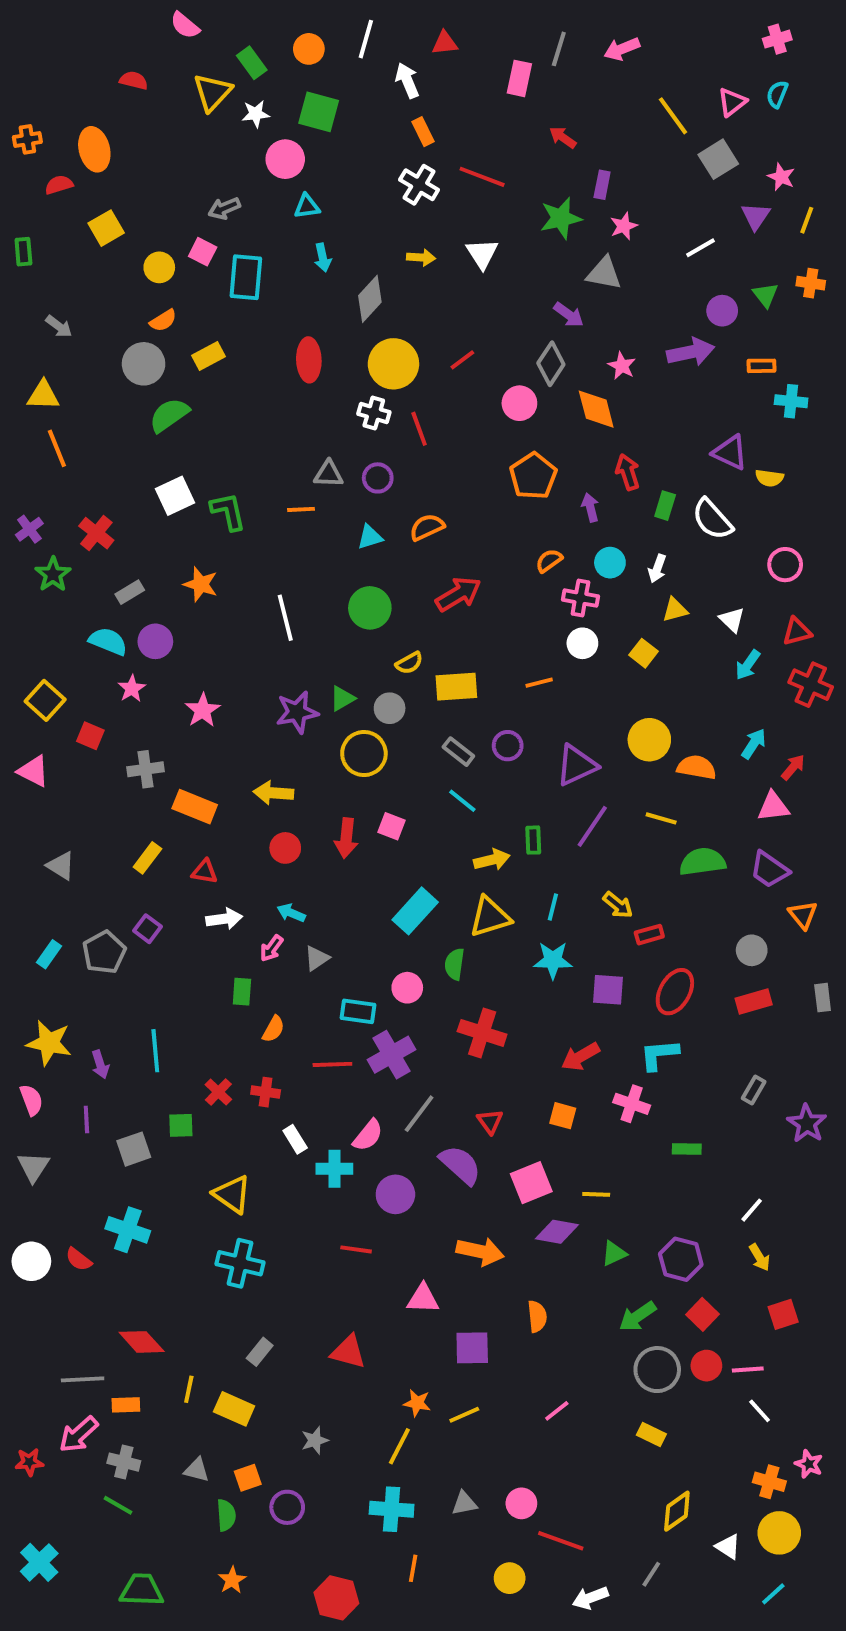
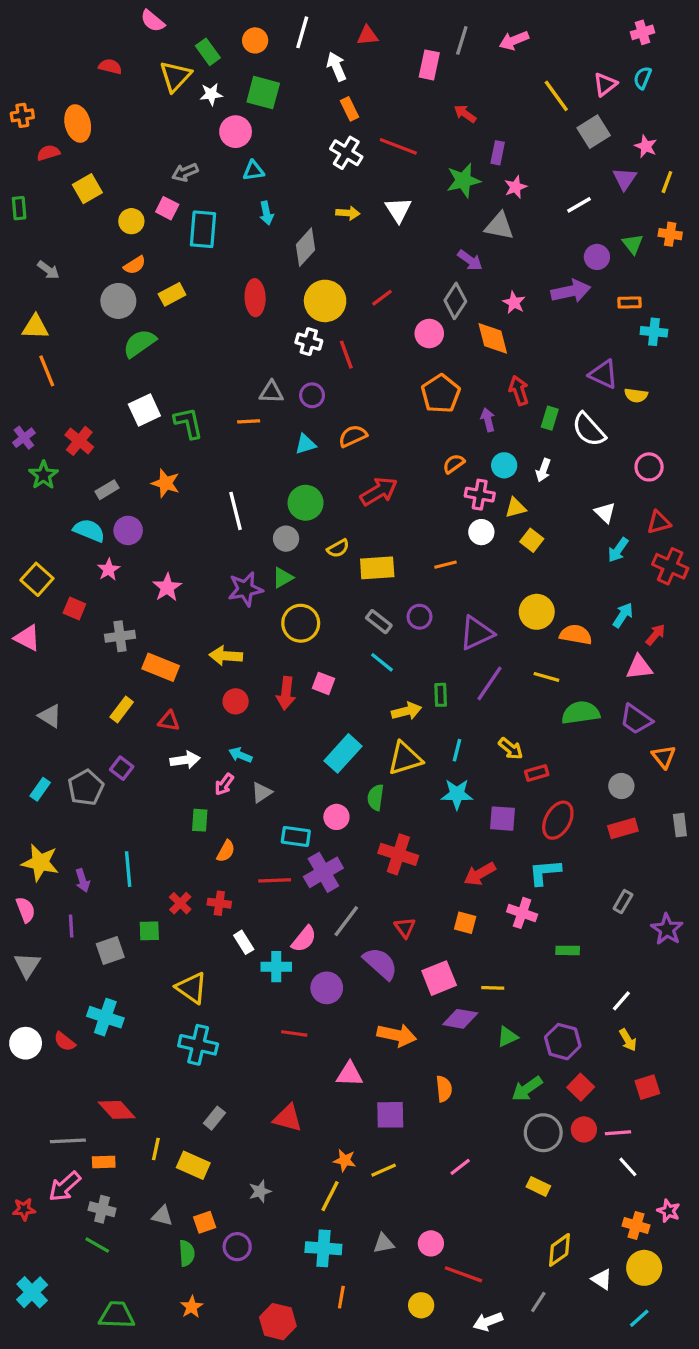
yellow triangle: (675, 610) -> (516, 508), moved
gray circle: (390, 708) -> (286, 539), moved

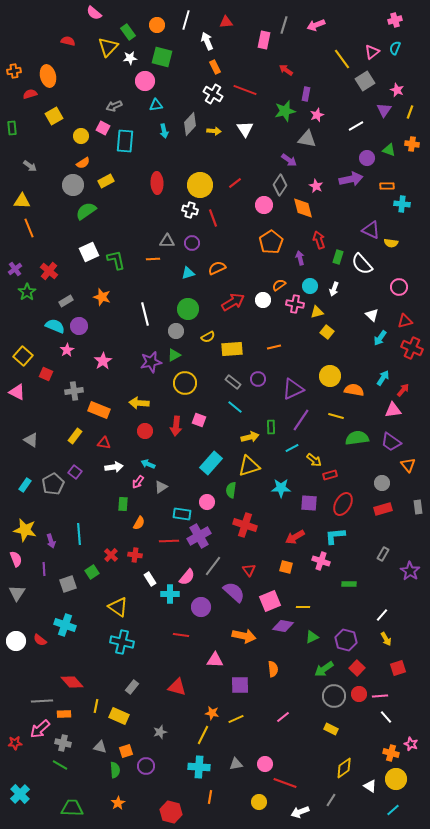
green triangle: (633, 244) -> (389, 150), turned -32
gray diamond: (306, 247) -> (190, 124), moved
white circle: (481, 532) -> (263, 300), moved
cyan line: (457, 750) -> (292, 448), moved, turned 48
green square: (149, 931) -> (92, 572), turned -32

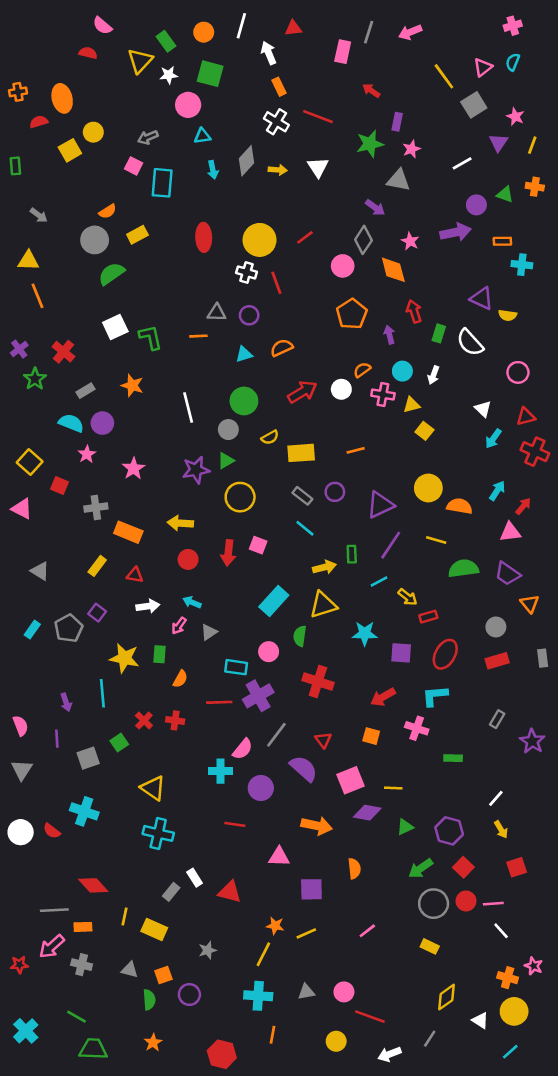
pink semicircle: (94, 13) -> (102, 26), moved
yellow circle: (81, 136) -> (93, 132), moved
yellow star: (25, 530) -> (124, 658), moved
white rectangle: (150, 579) -> (195, 878), moved
green line: (60, 765) -> (76, 1017), moved

